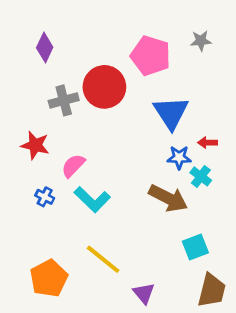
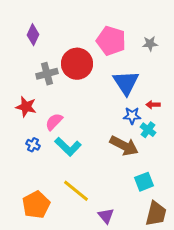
gray star: (201, 41) -> (150, 44), moved

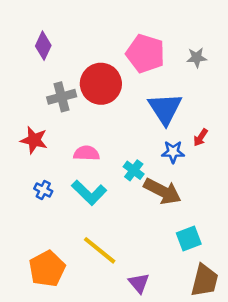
red arrow: (153, 105) -> (201, 138), turned -56
pink semicircle: (54, 122) -> (86, 153), moved, turned 48
cyan cross: (148, 130) -> (134, 170), moved

